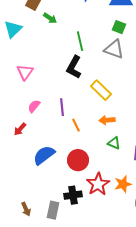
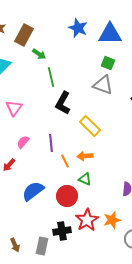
green line: (80, 41) -> (51, 77), moved
orange arrow: (107, 120) -> (85, 156), moved
green triangle: (114, 143) -> (85, 179), moved

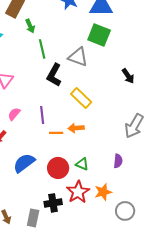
green arrow: (39, 54) -> (30, 26), turned 32
green square: (108, 63) -> (99, 35), size x1.6
gray triangle: (103, 85) -> (78, 57), moved
orange line: (65, 161) -> (56, 133), turned -64
green triangle: (85, 179) -> (82, 164), moved

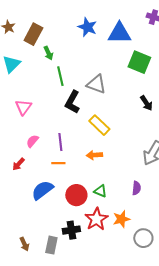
green square: (99, 35) -> (139, 62), moved
orange line: (56, 133) -> (58, 163), moved

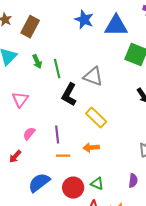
green arrow: (48, 53) -> (37, 62), moved
orange line: (58, 163) -> (63, 156), moved

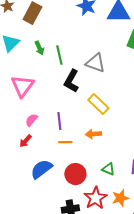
pink triangle: (20, 100) -> (22, 86), size x1.4
red arrow: (15, 157) -> (25, 141), moved
green triangle: (97, 184) -> (108, 169), moved

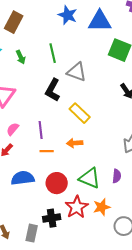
green line: (59, 55) -> (53, 53), moved
blue semicircle: (41, 169) -> (23, 178), turned 30
green triangle: (108, 169) -> (90, 178), size x1.6

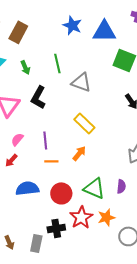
black L-shape: (53, 90) -> (38, 97), moved
orange arrow: (75, 143) -> (79, 153), turned 133

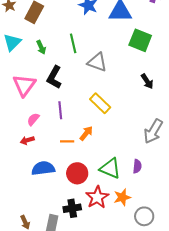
purple line: (45, 140) -> (60, 110), moved
orange arrow: (79, 153) -> (86, 133), moved
red arrow: (11, 160) -> (27, 140), turned 32

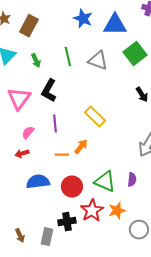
green square: (140, 40) -> (135, 54), turned 30
gray triangle: (97, 62) -> (98, 61), moved

